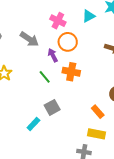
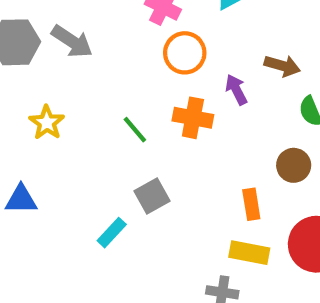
gray arrow: (29, 39) -> (72, 41), moved
purple arrow: (53, 55) -> (236, 90), moved
orange rectangle: (98, 112) -> (251, 204), turned 32

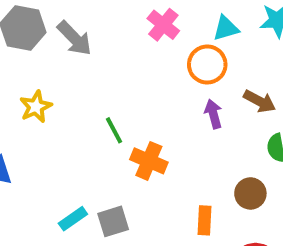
orange circle: (185, 53) -> (207, 64), moved
orange cross: (193, 118) -> (149, 161), moved
gray square: (152, 196) -> (113, 221), moved

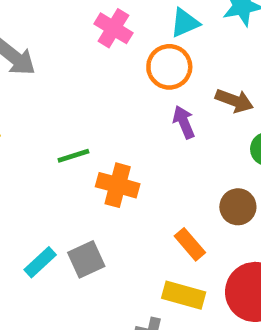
green line: (114, 130) -> (73, 156), turned -72
orange rectangle: (205, 220) -> (190, 244), turned -36

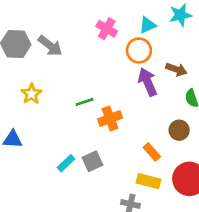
purple arrow: (184, 122) -> (148, 82), size x1.5
orange cross: (118, 185) -> (110, 119), turned -35

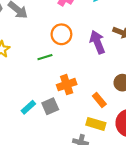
orange circle: (139, 50) -> (61, 34), moved
orange cross: (110, 119) -> (67, 85), moved

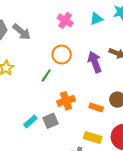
green line: (45, 57) -> (46, 75), turned -40
orange rectangle: (99, 100) -> (96, 107), moved, turned -32

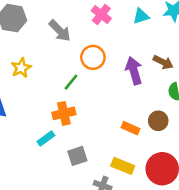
gray arrow: (22, 32) -> (60, 31), moved
orange cross: (66, 101) -> (64, 113), moved
gray square: (51, 121) -> (77, 156), moved

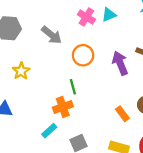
cyan triangle: (141, 16) -> (109, 15), moved
green line: (71, 82) -> (73, 87), moved, turned -49
orange rectangle: (130, 128) -> (122, 114), turned 35

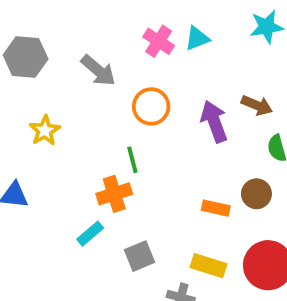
orange rectangle: (122, 114) -> (216, 208), turned -42

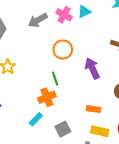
gray arrow: (98, 70) -> (38, 20), moved, turned 114
purple arrow: (214, 122) -> (92, 68), moved
orange rectangle: (216, 208) -> (93, 109), moved

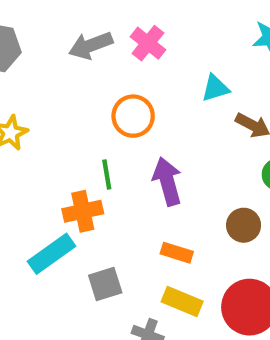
cyan triangle: (84, 12) -> (215, 88), moved
purple arrow: (92, 68) -> (167, 181), moved
cyan rectangle: (36, 119) -> (52, 254), size x1.5

